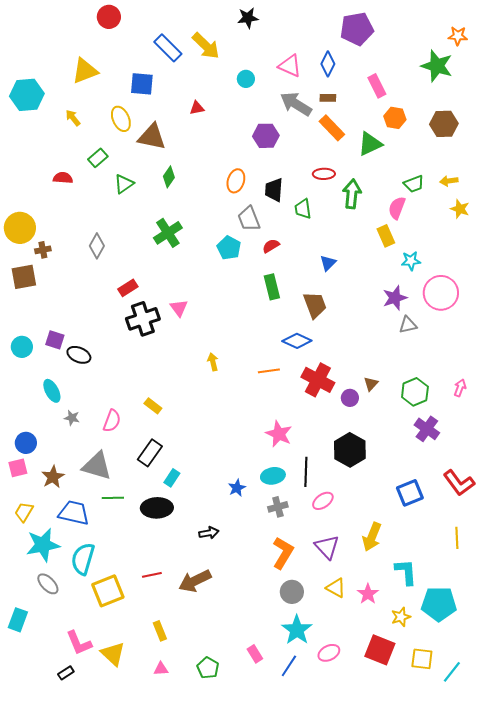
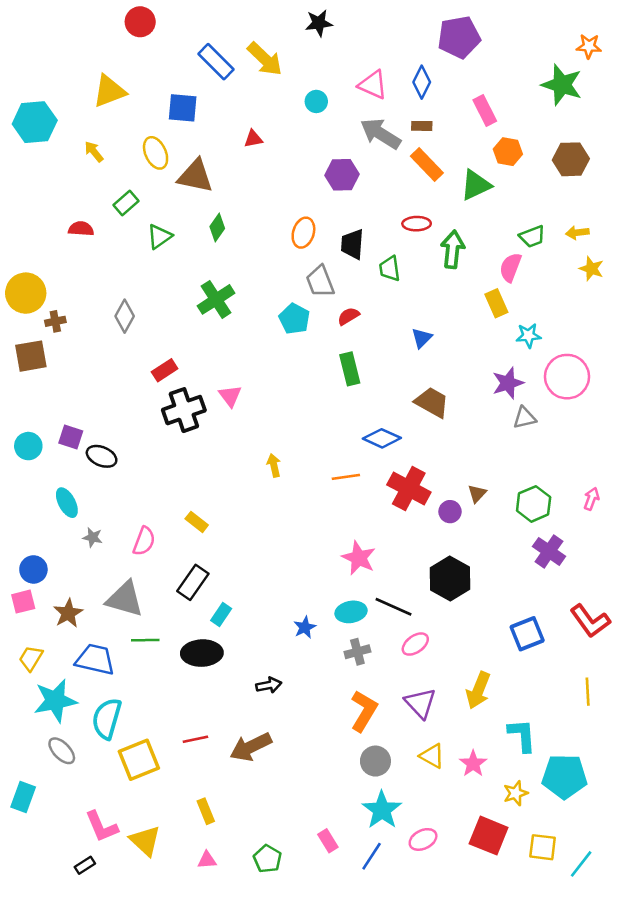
brown trapezoid: (315, 305) -> (432, 402), moved, turned -40
black line: (306, 472) -> (393, 607), turned -68

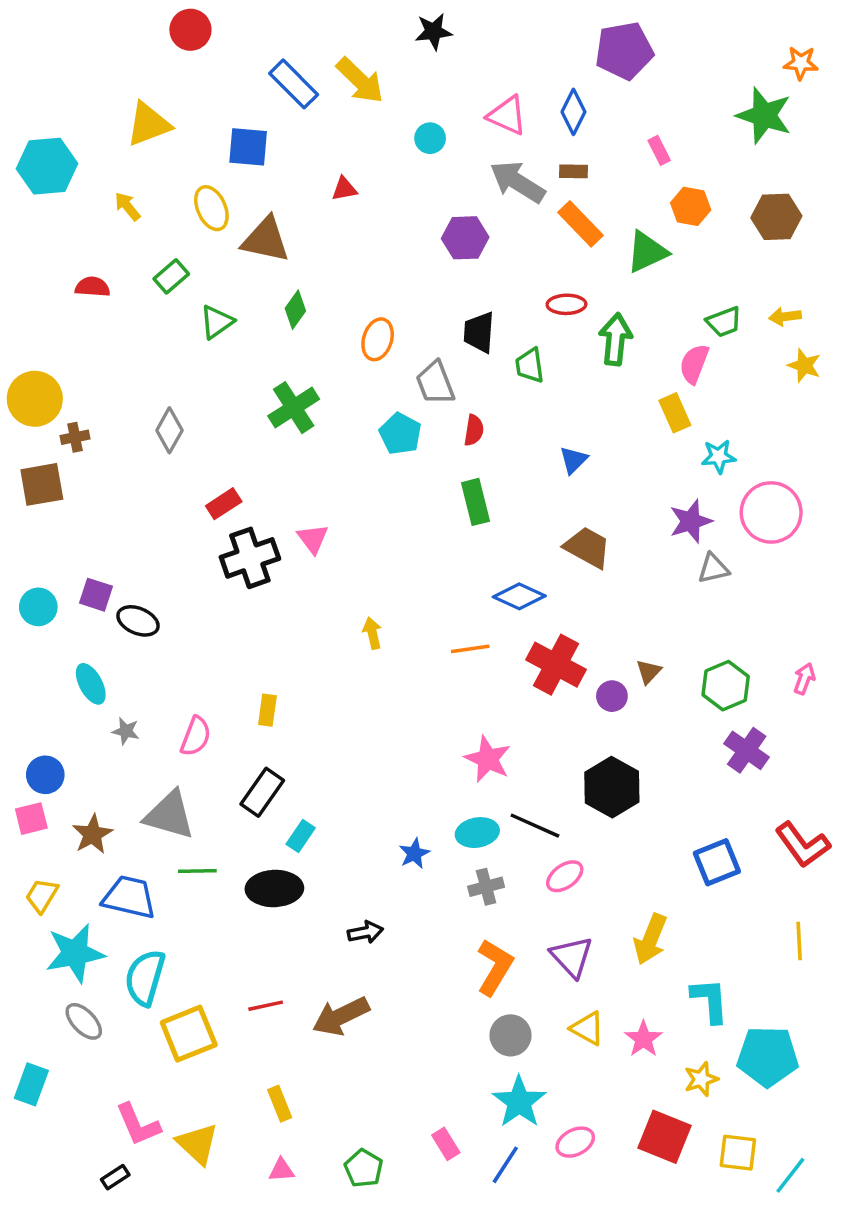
pink rectangle: (485, 110) -> (659, 150), size x0.7
red semicircle: (81, 229) -> (92, 287), moved
orange ellipse: (303, 233) -> (378, 339), moved
red semicircle: (348, 316) -> (474, 430), turned 130
yellow rectangle: (197, 522) -> (267, 710), turned 60

